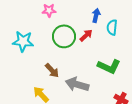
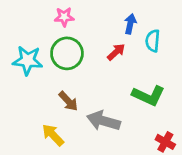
green circle: (64, 36) -> (67, 53), moved

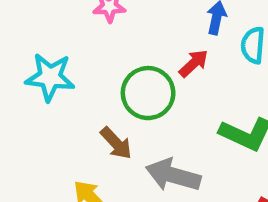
green circle: (67, 53) -> (148, 93), moved

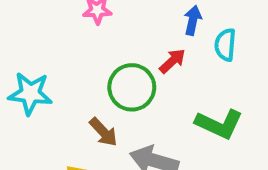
cyan star: (50, 77) -> (30, 93), moved

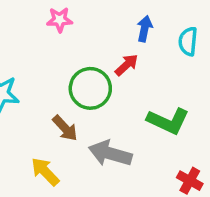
cyan semicircle: (225, 45) -> (188, 41), moved

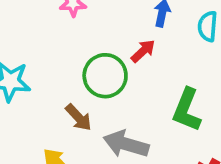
green L-shape: (168, 121) -> (187, 110), turned 87

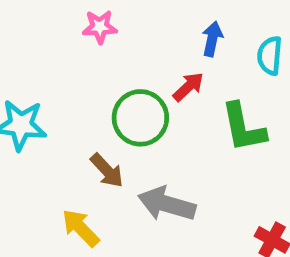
green L-shape: (187, 110) -> (243, 127), moved, turned -33

